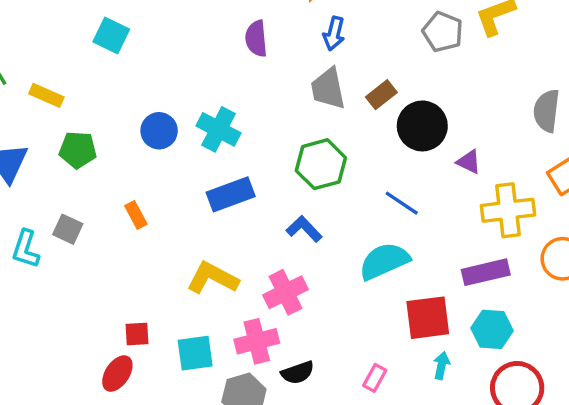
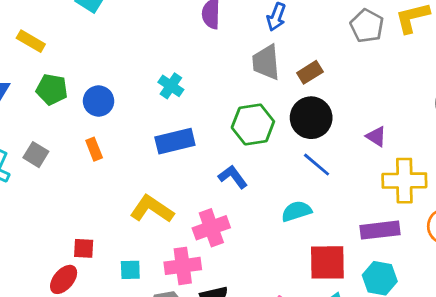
black circle: (422, 126) -> (311, 118), moved
cyan cross: (218, 129) -> (171, 86), size x0.7
blue circle: (159, 131) -> (99, 101), moved
cyan semicircle: (384, 261) -> (296, 211), size x0.7
cyan square: (195, 353) -> (130, 270), size x0.7

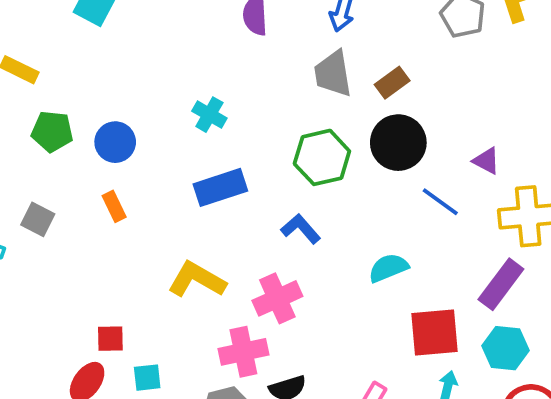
blue line: (317, 165) -> (440, 202), moved
purple rectangle: (380, 230) -> (501, 284), turned -42
cyan square: (130, 270) -> (147, 378), moved

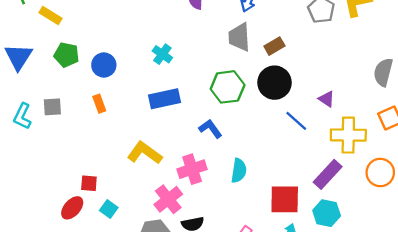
gray square: (38, 219) -> (52, 107), turned -36
cyan semicircle: (388, 268) -> (239, 171), moved, turned 115
pink cross: (243, 352) -> (168, 199), turned -32
cyan square: (147, 378) -> (109, 209), turned 36

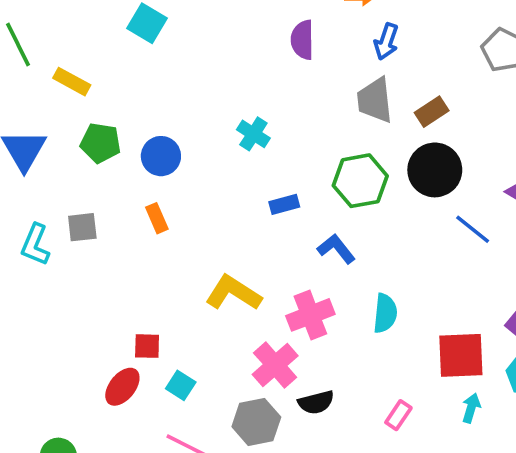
blue rectangle: (164, 99) -> (284, 204), moved, size x0.6

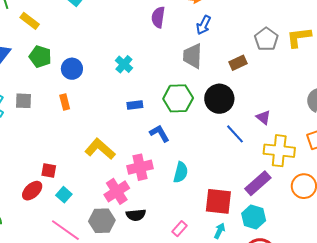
brown rectangle: (432, 112) -> (238, 63), moved

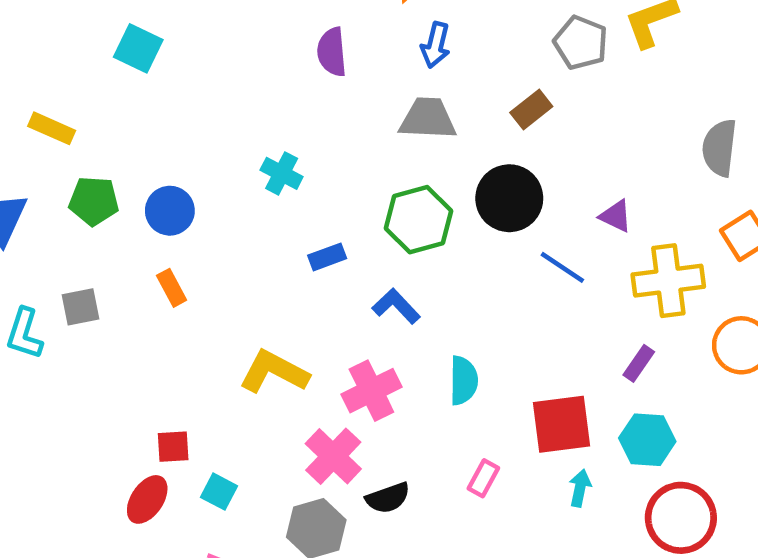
gray trapezoid: (193, 56) -> (428, 119), turned 104
purple rectangle: (258, 183) -> (639, 363), size x0.6
pink rectangle: (180, 229) -> (483, 478), moved

